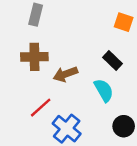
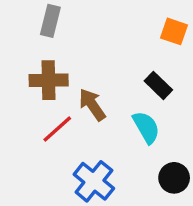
brown arrow: (65, 74) -> (92, 105), turned 75
red line: (41, 108) -> (57, 129), moved

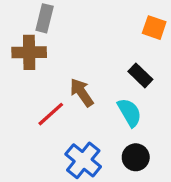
brown cross: (49, 80) -> (29, 52), moved
black circle: (174, 178) -> (136, 157), moved

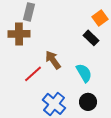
orange square: (154, 28) -> (100, 18), turned 35
black rectangle: (140, 75) -> (91, 38), moved

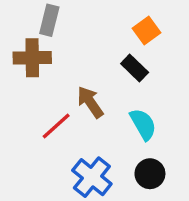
orange square: (100, 18) -> (147, 30), moved
black rectangle: (91, 38) -> (135, 68), moved

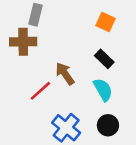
orange square: (147, 30) -> (105, 22), turned -30
black rectangle: (135, 68) -> (104, 59), moved

